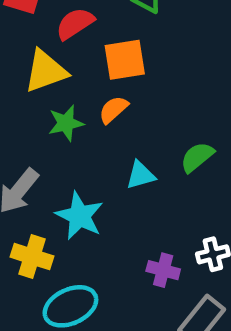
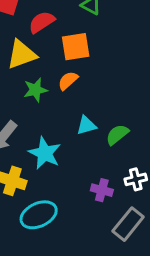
green semicircle: (197, 157) -> (117, 135), moved

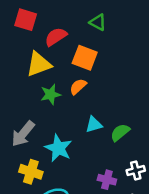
orange square: (76, 47) -> (85, 58), turned 30

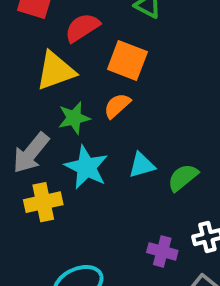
gray arrow: (23, 134) -> (31, 153), moved
cyan star: (58, 148) -> (86, 167), moved
yellow cross: (31, 172) -> (43, 202), moved, turned -30

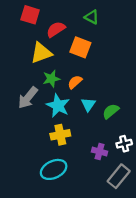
orange semicircle: (117, 106) -> (75, 82), moved
cyan triangle: (142, 165) -> (88, 104), turned -40
yellow cross: (43, 202) -> (60, 135), moved

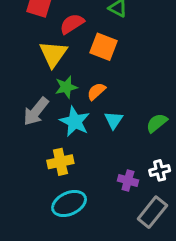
yellow triangle: (41, 53) -> (53, 54), turned -35
green semicircle: (111, 111) -> (157, 123), moved
yellow cross: (60, 135) -> (60, 162), moved

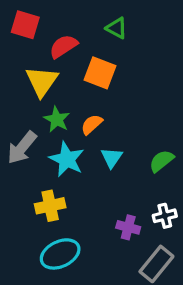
green star: (66, 87) -> (57, 119), turned -30

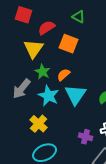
cyan triangle: (112, 158) -> (76, 95), size x1.6
yellow cross: (50, 206) -> (39, 124), turned -36

